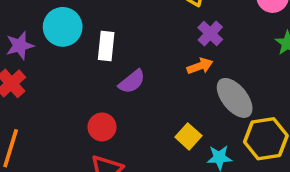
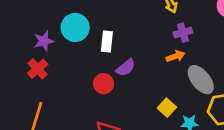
purple cross: (210, 34) -> (183, 33), turned 30
red circle: (102, 127) -> (104, 84), moved

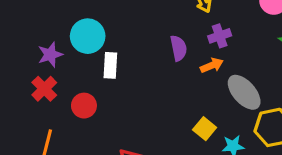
white rectangle: (107, 42) -> (110, 65), moved
purple semicircle: (126, 68) -> (179, 48), moved, turned -60
red circle: (104, 84) -> (84, 106), moved

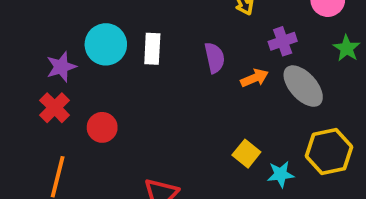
purple cross: (220, 36) -> (283, 41), moved
white rectangle: (110, 65) -> (152, 49), moved
gray ellipse: (244, 92) -> (303, 86), moved

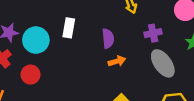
cyan circle: (106, 44) -> (36, 40), moved
orange arrow: (254, 78) -> (117, 61), moved

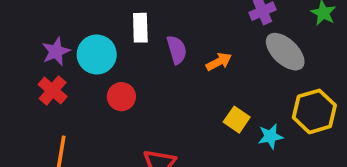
purple semicircle: (108, 38) -> (177, 50), moved
red circle: (31, 75) -> (121, 97), moved

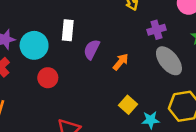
purple semicircle: (177, 50) -> (92, 49), turned -144
orange arrow: (219, 62) -> (121, 62), turned -30

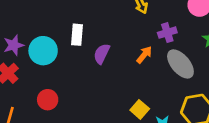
orange arrow: (121, 62) -> (144, 55), moved
red circle: (48, 78) -> (48, 100), moved

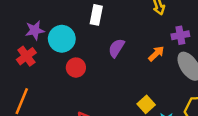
white rectangle: (77, 35) -> (96, 15), moved
red circle: (48, 100) -> (76, 68), moved

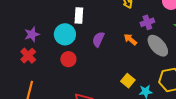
cyan circle: (62, 39) -> (65, 34), moved
orange arrow: (156, 54) -> (130, 39), turned -88

